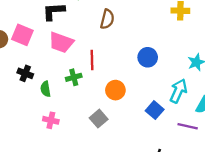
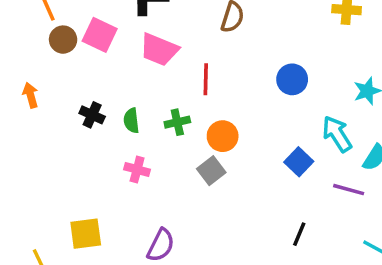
black cross: (25, 73) -> (92, 115), moved
green cross: (74, 77) -> (177, 122), moved
orange circle: (115, 90) -> (223, 136), moved
cyan arrow: (178, 91) -> (337, 134), turned -60

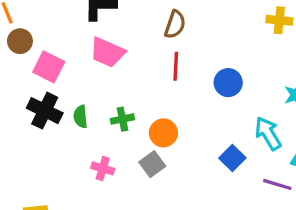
pink square: (100, 35) -> (49, 67), moved
red line: (206, 79) -> (176, 66), moved
black cross: (92, 115) -> (45, 111), size x1.5
pink cross: (137, 169) -> (103, 168), moved

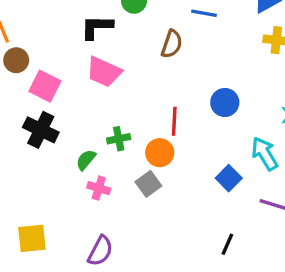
red line: (176, 66) -> (174, 121), moved
green semicircle: (80, 117) -> (86, 160), moved, turned 45

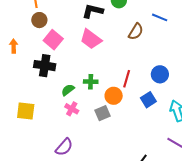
black cross: (41, 130) -> (45, 66), turned -30
blue square: (229, 178) -> (148, 100), moved
yellow square: (32, 238) -> (26, 111), moved

